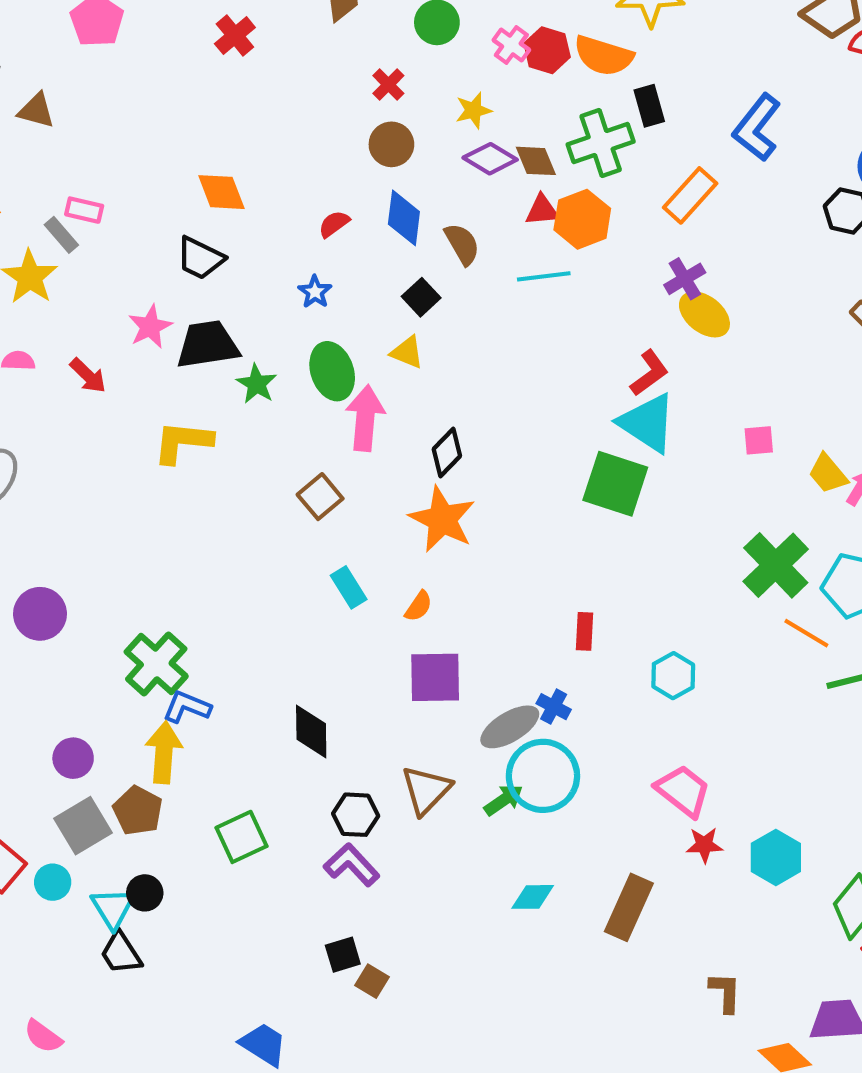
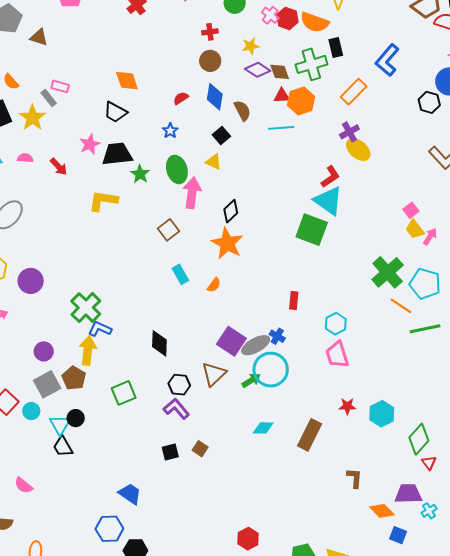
red cross: (388, 85) -> (210, 32), turned 35
pink square: (759, 440) -> (411, 210), moved, turned -35
purple square: (435, 677) -> (231, 341), moved, turned 32
pink trapezoid: (683, 791) -> (337, 355), moved, turned -148
brown square: (372, 981) -> (200, 449), moved

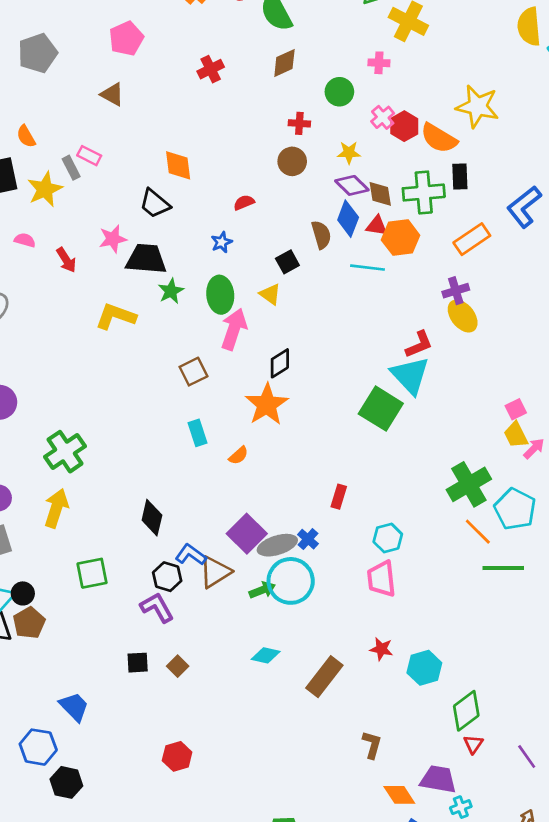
brown triangle: (39, 37) -> (112, 94), moved
blue diamond: (215, 97) -> (348, 219), moved
blue L-shape: (100, 329) -> (191, 555), moved
brown pentagon: (74, 378) -> (29, 623), moved
red hexagon: (248, 539) -> (177, 756), moved

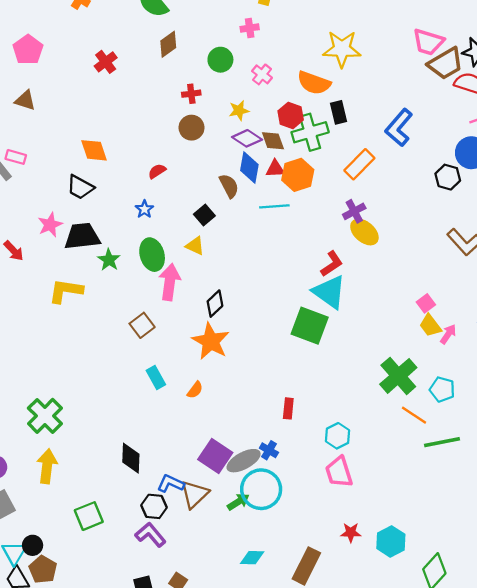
red hexagon: (404, 126) -> (291, 115), moved
cyan pentagon: (515, 509) -> (442, 389), size x0.7

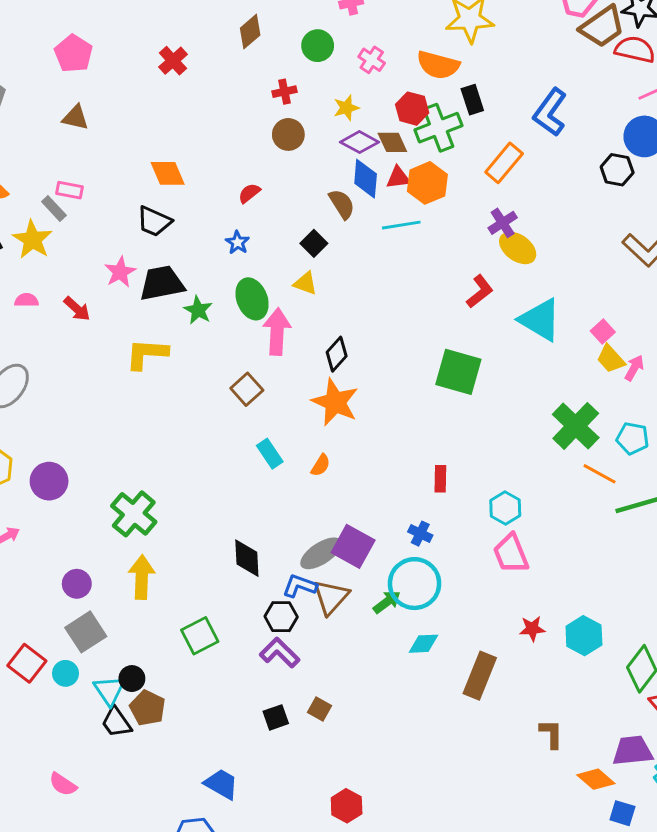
cyan triangle: (329, 292) -> (540, 320), moved
gray ellipse: (244, 461) -> (321, 553), moved
cyan diamond: (252, 558) -> (423, 644), moved

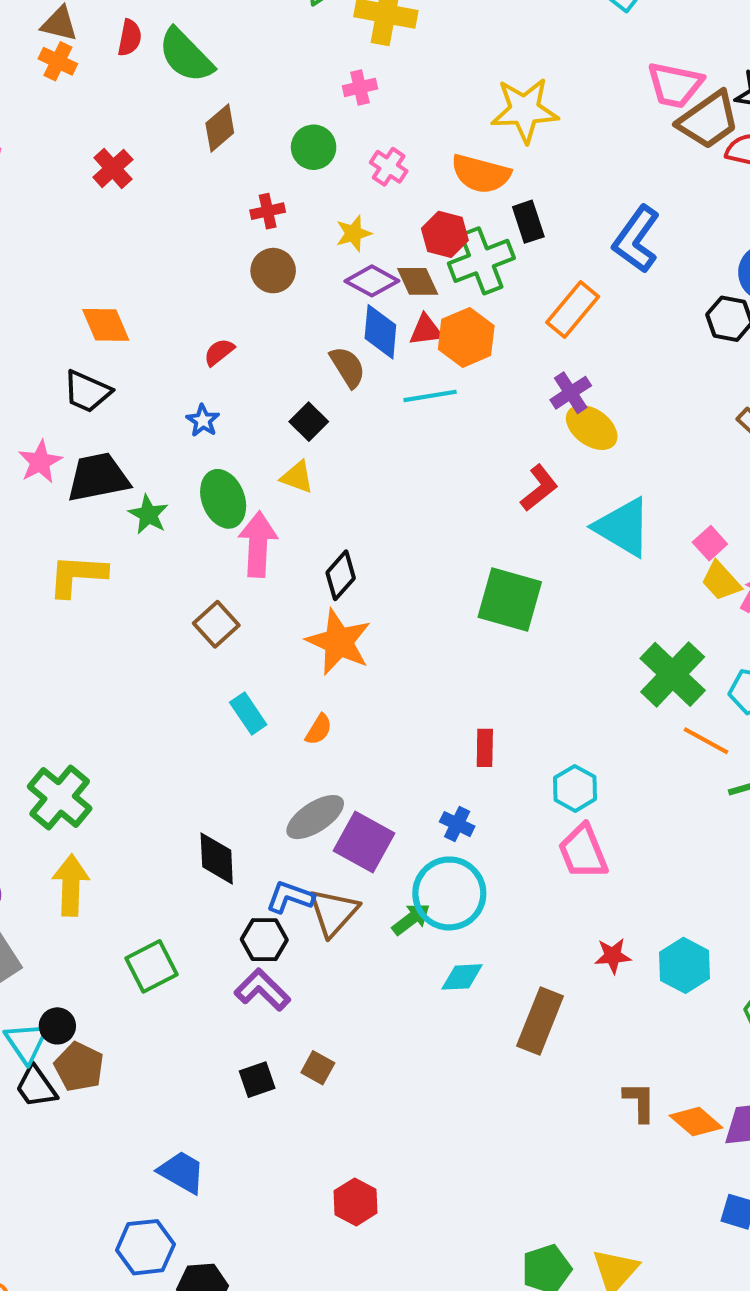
gray ellipse: (321, 553) -> (315, 817), moved
orange diamond: (596, 779) -> (696, 1122), moved

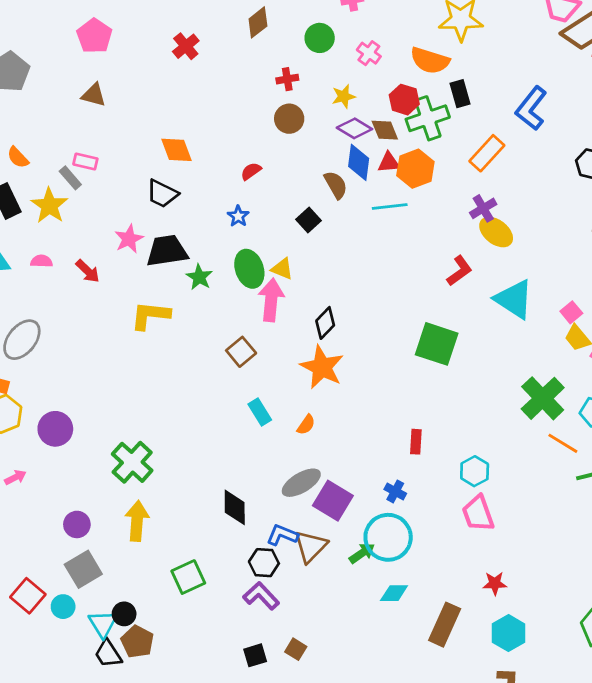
yellow triangle: (297, 477) -> (282, 269), moved
cyan hexagon: (685, 965) -> (508, 633), moved

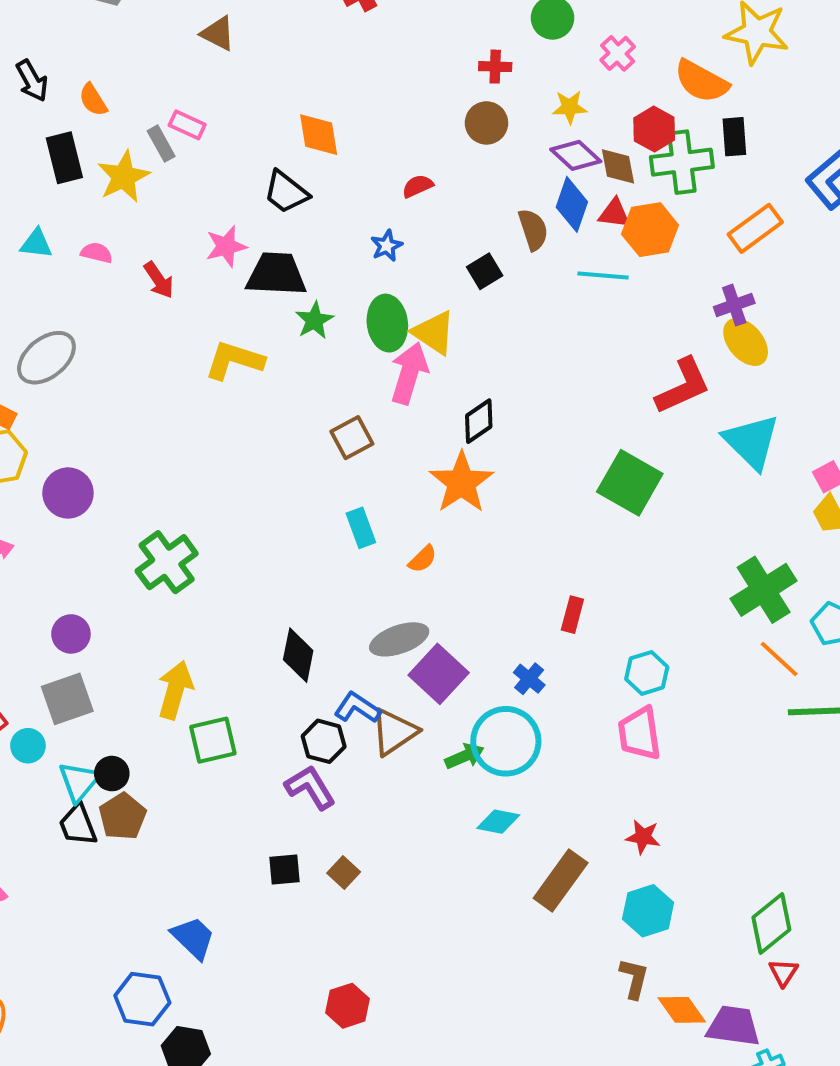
yellow triangle: (282, 269) -> (434, 333), size x1.4
red L-shape: (459, 271) -> (683, 386), size x1.4
yellow arrow: (137, 521) -> (175, 690), moved

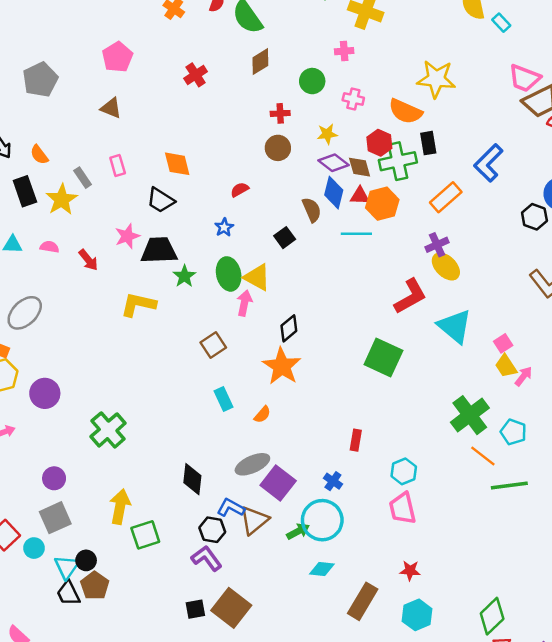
pink cross: (618, 53) -> (353, 99), turned -30
pink rectangle: (187, 125) -> (118, 166), moved, turned 54
pink arrow: (409, 373) -> (244, 303), size x0.7
brown square: (344, 872) -> (231, 608), size x2.0

